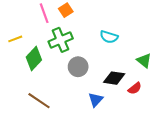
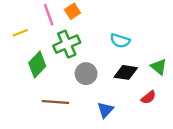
yellow line: (15, 39) -> (20, 33), moved
black diamond: (114, 78) -> (126, 72), moved
brown line: (39, 101) -> (55, 102), moved, turned -30

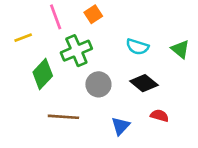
orange square: (72, 11) -> (93, 14), moved
green triangle: (159, 67) -> (180, 49), moved
black diamond: (126, 72) -> (144, 83), turned 30
red semicircle: (148, 97) -> (160, 116), moved, turned -126

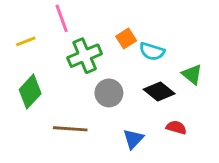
orange square: (93, 14) -> (126, 39), moved
green triangle: (180, 49) -> (192, 74), moved
green diamond: (43, 74) -> (30, 92), moved

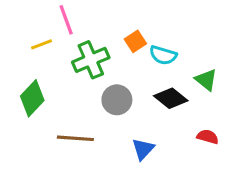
yellow line: (26, 41) -> (41, 44), moved
red semicircle: (176, 127) -> (208, 137), moved

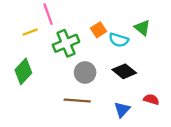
green triangle: (206, 80) -> (142, 28), moved
brown line: (75, 138) -> (77, 101), moved
blue triangle: (143, 149) -> (122, 109), moved

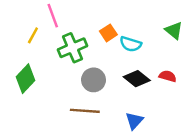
green triangle: (142, 28) -> (174, 30), moved
yellow line: (30, 32) -> (33, 35), turned -40
red semicircle: (151, 99) -> (168, 76), moved

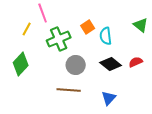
cyan semicircle: (131, 44) -> (106, 36), turned 66
red semicircle: (168, 76) -> (136, 62), turned -40

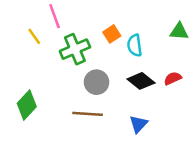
green triangle: (141, 25) -> (179, 31), turned -35
yellow line: (27, 29) -> (34, 36), turned -64
green diamond: (21, 64) -> (27, 105), moved

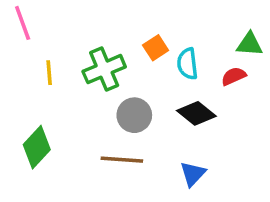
pink line: (55, 16) -> (23, 23), moved
yellow line: (34, 36) -> (49, 73), moved, turned 30
red semicircle: (173, 78) -> (234, 76), moved

